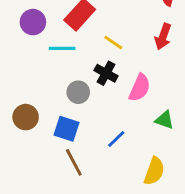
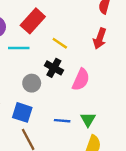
green triangle: (164, 120) -> (88, 119), moved, turned 42
blue line: (116, 139) -> (62, 121), turned 49

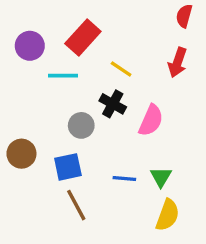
blue square: (22, 112) -> (68, 167), turned -30

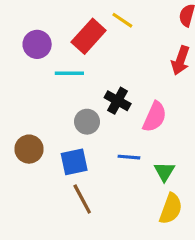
yellow line: (121, 69) -> (122, 20), moved
blue line: (124, 179) -> (129, 157), moved

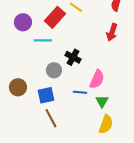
pink semicircle: (155, 117) -> (97, 79), moved

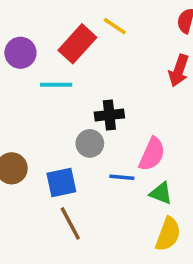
black cross: (73, 57) -> (109, 115), turned -35
gray circle: (54, 70) -> (90, 143), moved
green triangle: (102, 101) -> (161, 193), turned -40

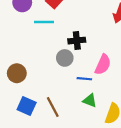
blue square: (61, 183) -> (27, 106), moved, turned 36
green triangle: (161, 193) -> (90, 101), moved

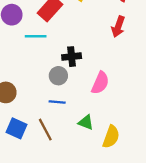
blue line: (84, 79) -> (57, 102), moved

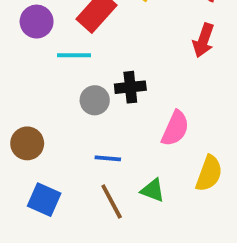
gray circle: (58, 76) -> (95, 100), moved
brown line: (45, 130) -> (112, 202), moved
yellow semicircle: (111, 137) -> (209, 173), moved

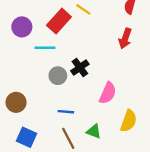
black cross: (130, 87) -> (80, 68), turned -30

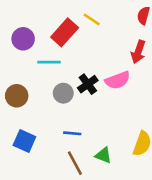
pink semicircle: (108, 93) -> (118, 80), moved, turned 45
brown circle: (16, 102) -> (17, 96), moved
blue square: (26, 137) -> (24, 141), moved

